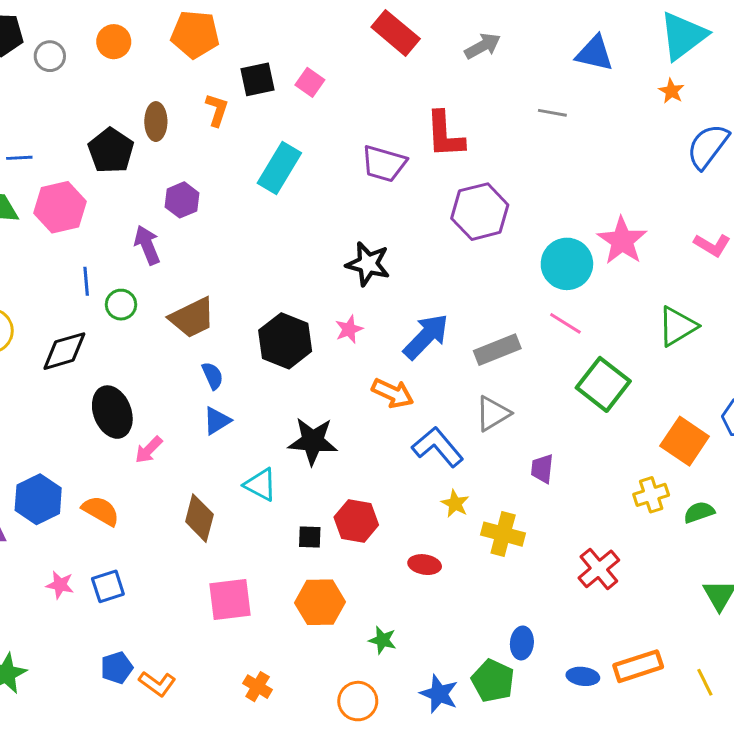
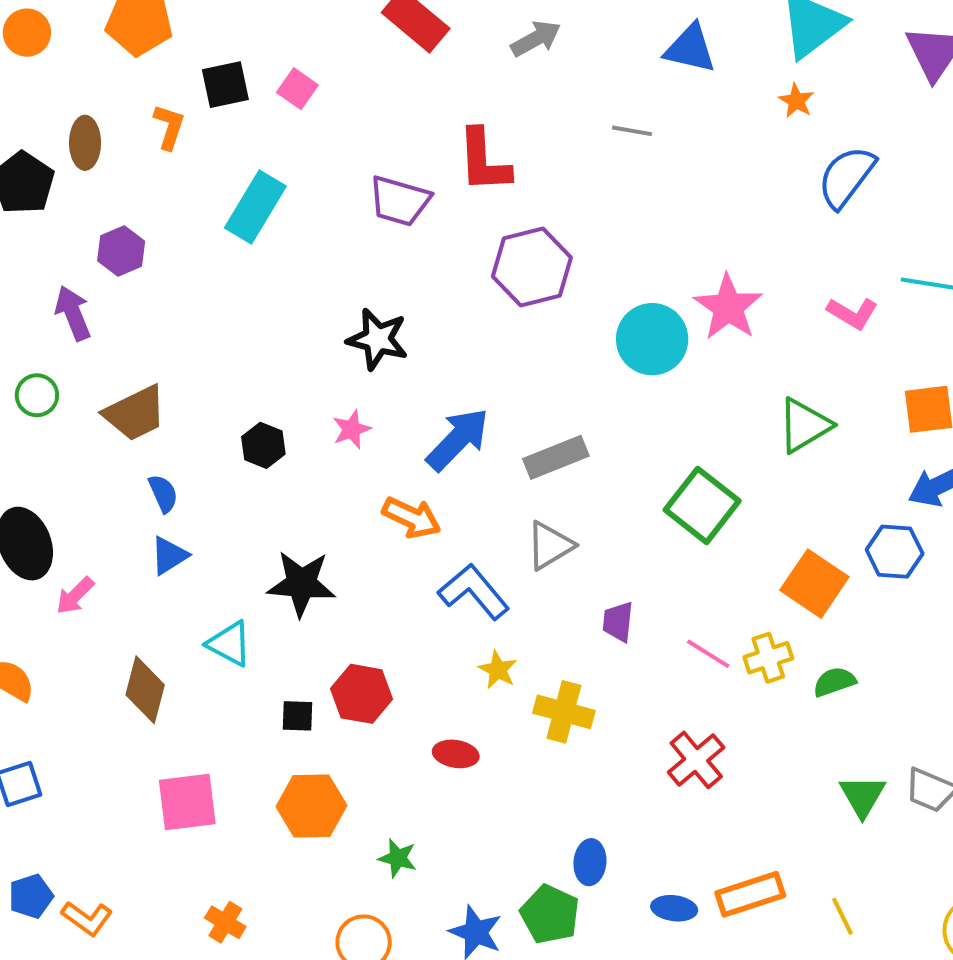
pink line: (565, 323) -> (708, 654), moved
black hexagon: (285, 341) -> (263, 445), size x0.6

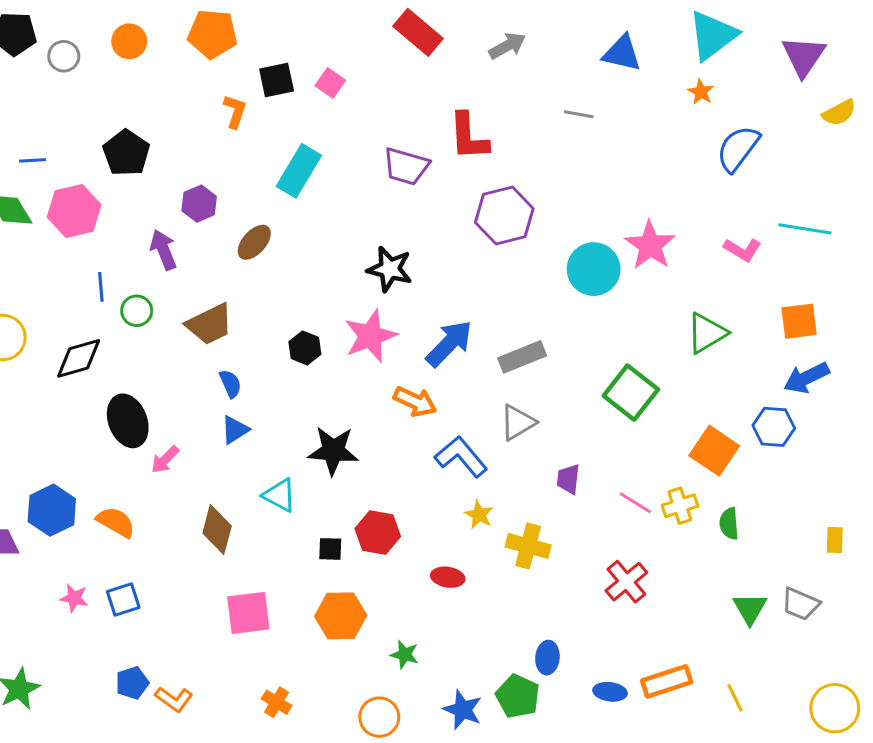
brown ellipse: (85, 143) -> (254, 242), moved, turned 42
pink star: (352, 429) -> (370, 336), size x1.8
green semicircle: (834, 682) -> (729, 524), turned -76

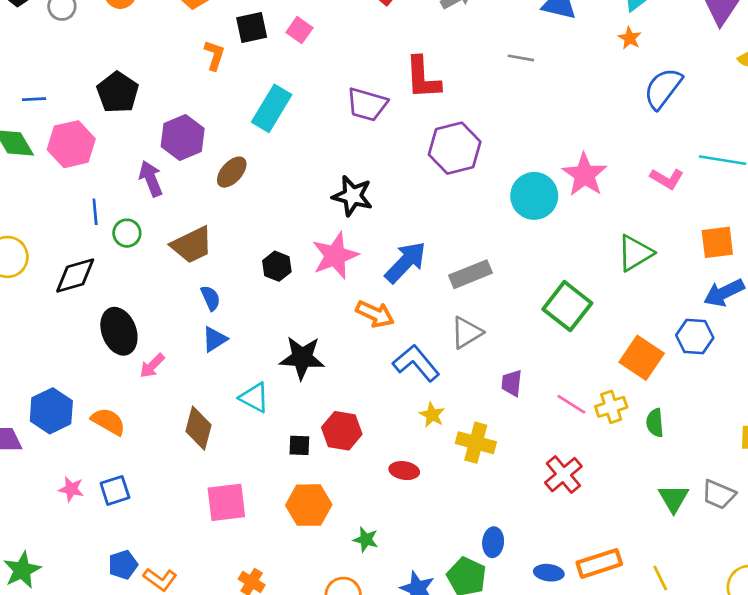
purple hexagon: (199, 204) -> (183, 138), size x1.4

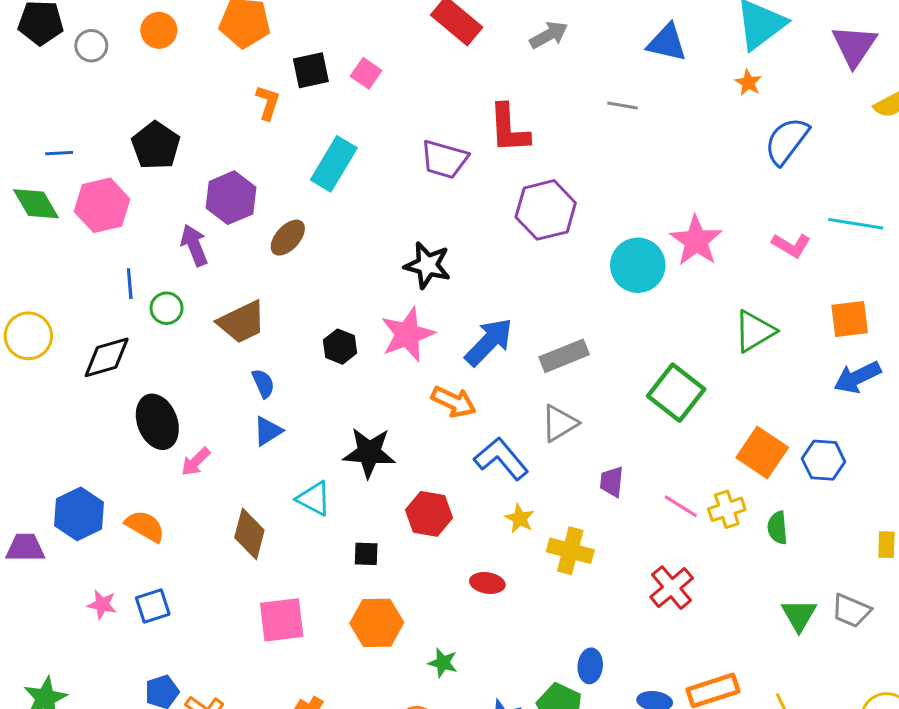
blue hexagon: (695, 337) -> (824, 460), moved
red hexagon: (342, 431) -> (429, 514), moved

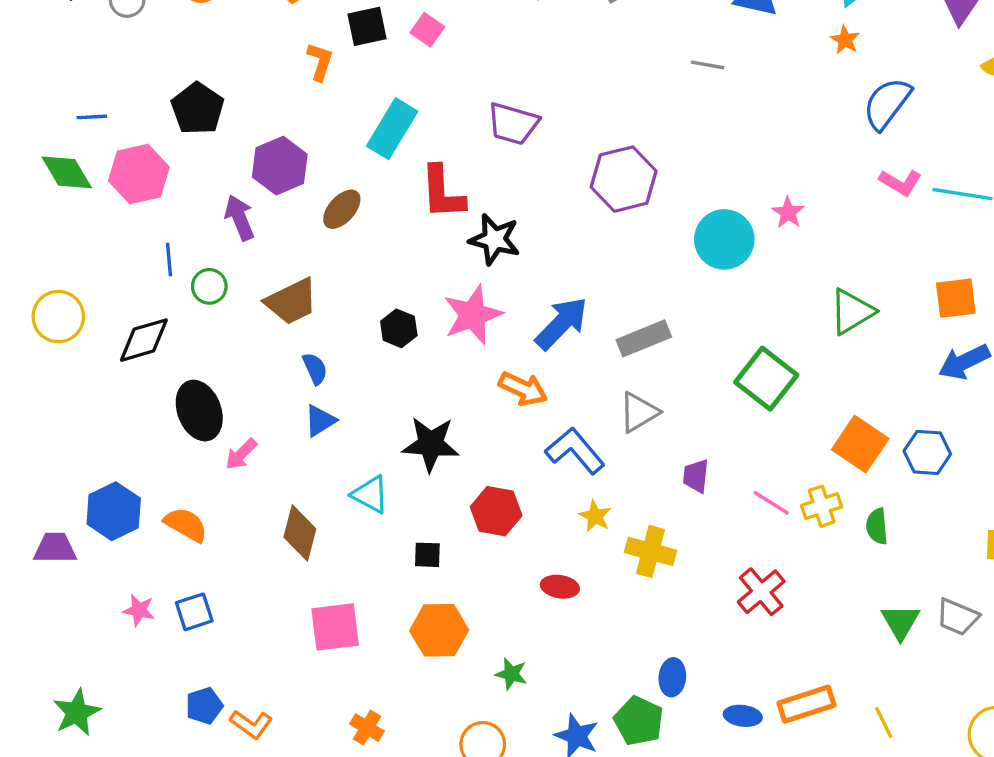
red L-shape: (509, 129) -> (442, 192), moved
pink star: (696, 241) -> (788, 213), size x0.6
pink L-shape: (791, 245) -> (900, 182), moved

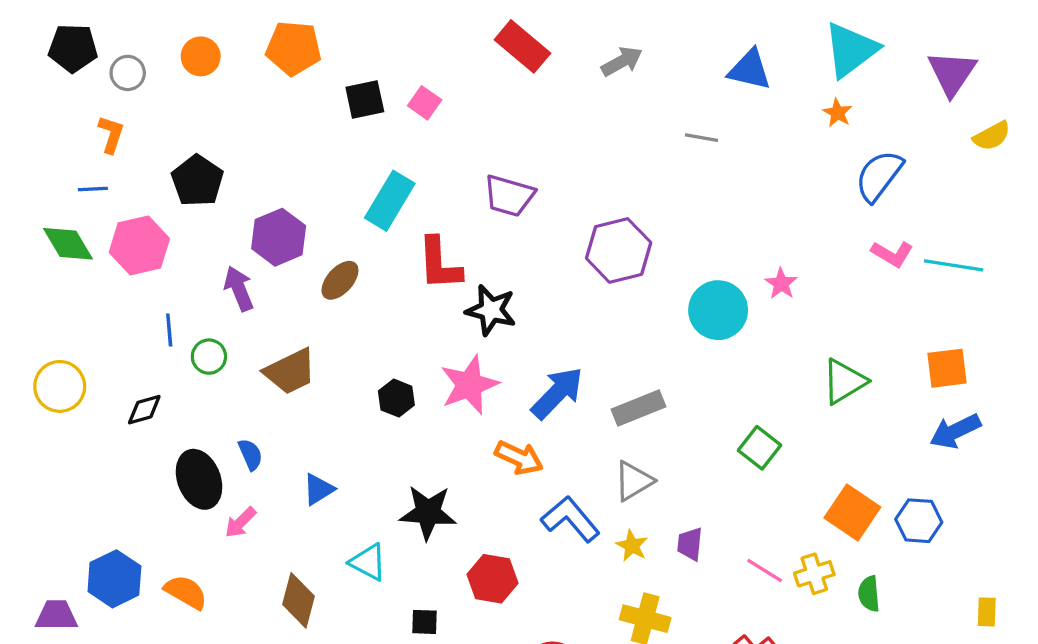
orange L-shape: (320, 62) -> (111, 134), moved
black diamond: (144, 340) -> (144, 410), size x0.7
blue semicircle: (315, 369) -> (250, 454), moved
green square: (766, 379) -> (760, 448), size x0.7
yellow star: (595, 516) -> (632, 546), moved

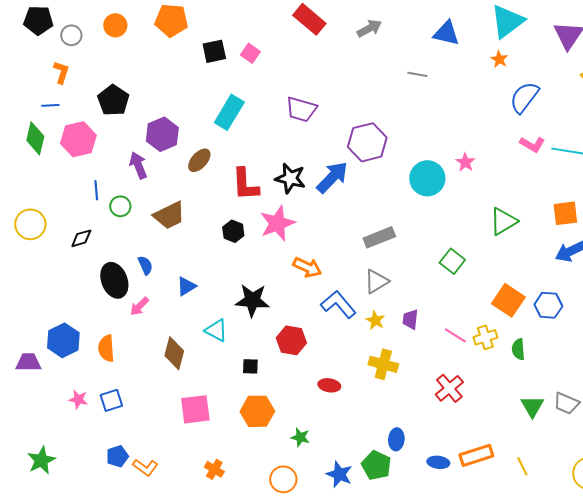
green diamond: (68, 244) -> (35, 138), turned 44
red L-shape: (439, 264) -> (245, 184), moved
blue arrow: (557, 393) -> (332, 177), moved
orange semicircle: (186, 592) -> (106, 348), turned -124

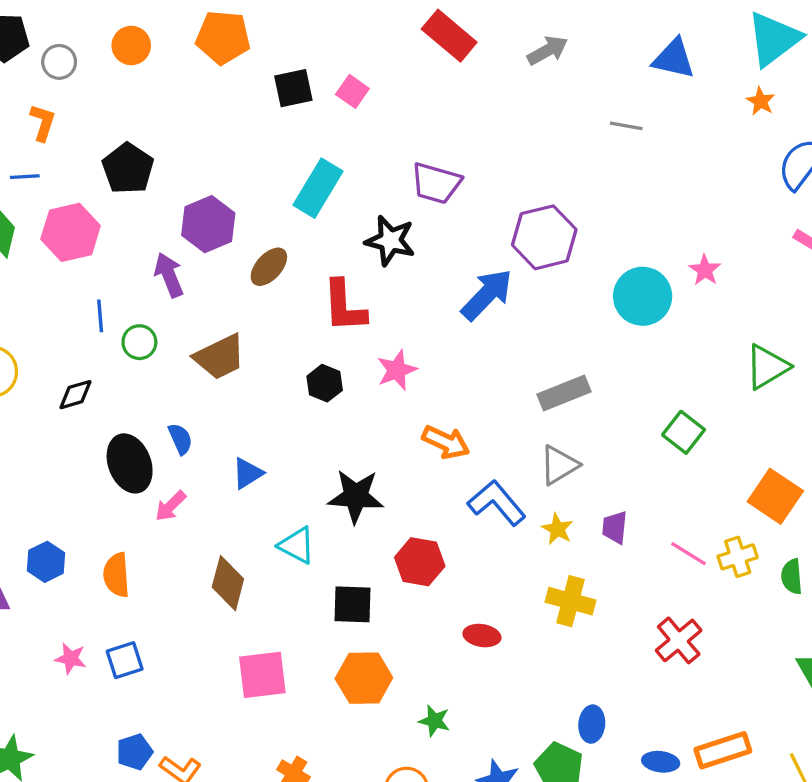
black star: (290, 178) -> (390, 241), moved
pink star: (277, 223) -> (397, 370), size x0.7
blue hexagon: (63, 340) -> (46, 562), size x0.7
black square: (250, 366) -> (352, 604), size x1.5

